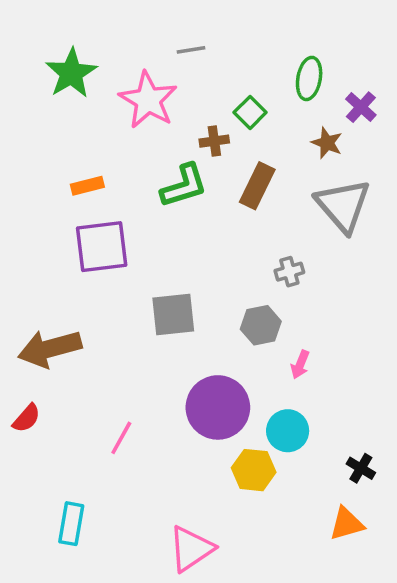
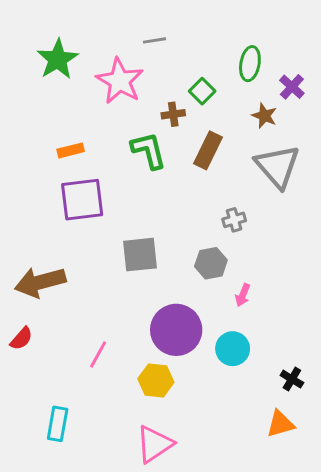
green L-shape: (184, 186) -> (149, 150), turned -87
yellow hexagon: (254, 470) -> (156, 380), moved

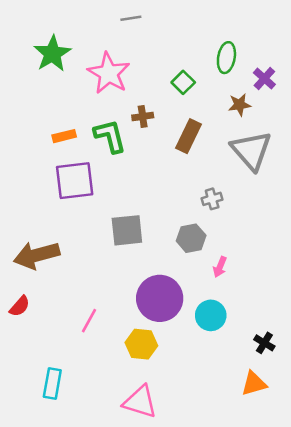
gray line: (154, 40) -> (131, 18), moved
brown cross: (173, 114) -> (143, 116), moved
brown star: (264, 116) -> (240, 105), turned -30
green L-shape: (149, 150) -> (110, 136), moved
pink triangle: (154, 444) -> (140, 402), turned 51

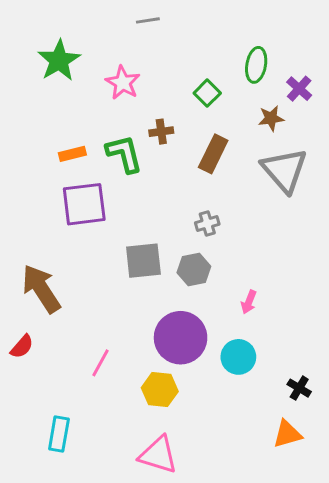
pink star: (109, 73) -> (123, 83), size x0.7
gray cross: (212, 199) -> (207, 224), moved
gray hexagon: (191, 238) -> (194, 269), moved
brown arrow: (37, 255) -> (41, 289), turned 72

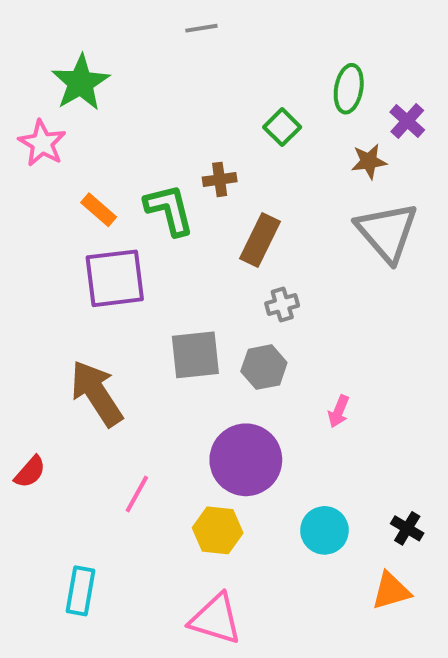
pink star: (123, 83) -> (42, 143), moved
orange rectangle: (72, 154) -> (99, 210), turned 55
brown rectangle: (213, 154) -> (260, 240), moved
brown arrow: (41, 289) -> (97, 393), moved
cyan circle: (238, 357) -> (324, 530), moved

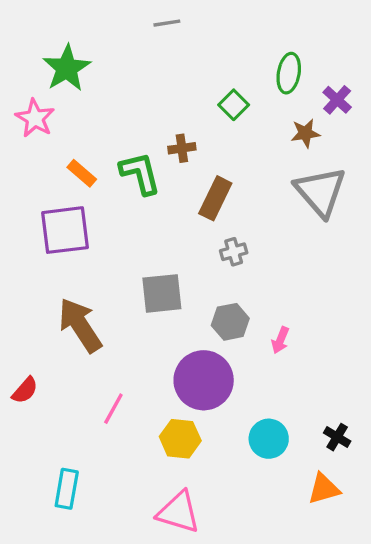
purple square: (115, 278) -> (65, 230), moved
gray hexagon: (264, 367) -> (230, 322), moved

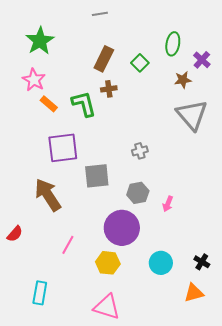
pink star: (35, 118) -> (34, 80), moved
brown rectangle: (215, 198) -> (104, 59), moved
purple square: (65, 230) -> (63, 148), moved

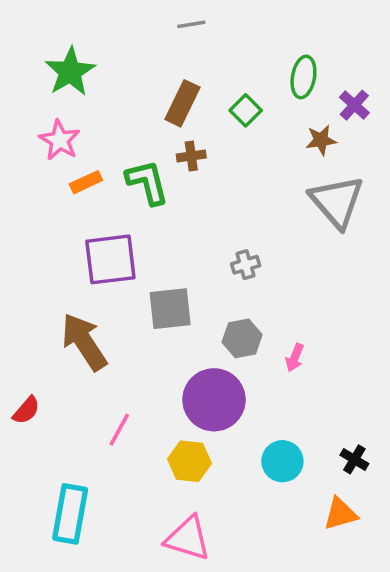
gray line: (100, 14) -> (191, 24), moved
orange rectangle: (49, 104) -> (86, 182), turned -66
cyan rectangle: (40, 293) -> (70, 514), size x1.4

